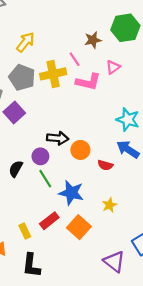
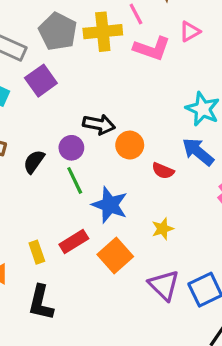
purple triangle: (114, 262) -> (164, 285), moved

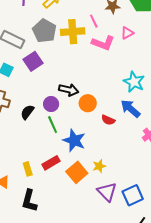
yellow star: (163, 229) -> (99, 166), moved

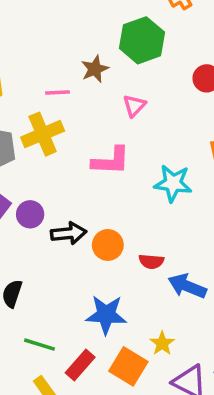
pink line: (94, 21) -> (58, 93), moved, turned -48
pink L-shape: (103, 43) -> (111, 161), moved
purple circle: (51, 104) -> (30, 214), moved
blue arrow: (130, 109) -> (187, 286), moved
green line: (53, 125) -> (40, 345), moved, turned -30

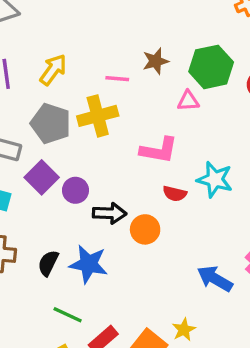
green hexagon: (142, 40) -> (211, 67), moved
pink triangle: (134, 106) -> (188, 101), turned 35
red semicircle: (151, 261) -> (175, 194), moved
blue star: (106, 315) -> (89, 264), moved

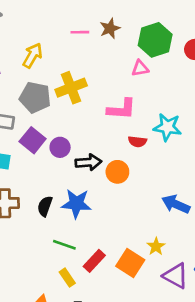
brown star: (156, 61) -> (110, 28), moved
pink line: (117, 79) -> (80, 32), moved

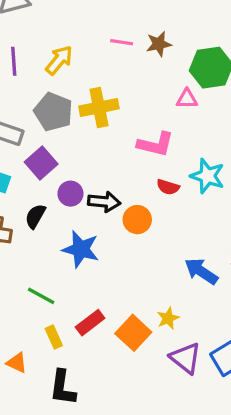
purple circle: (60, 147) -> (70, 194), moved
black semicircle: (45, 206) -> (35, 216), moved
green line: (64, 245) -> (41, 296), moved

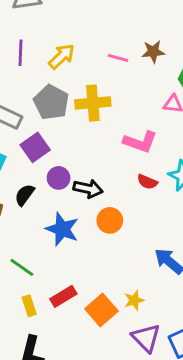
pink line: (122, 42) -> (118, 58), moved
orange circle: (137, 220) -> (110, 220), moved

